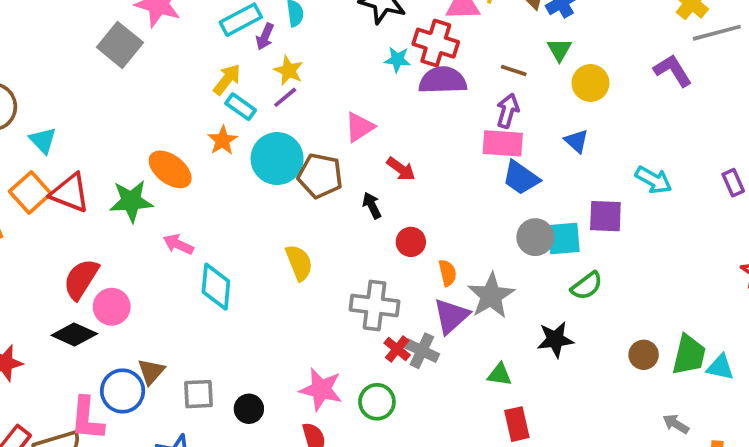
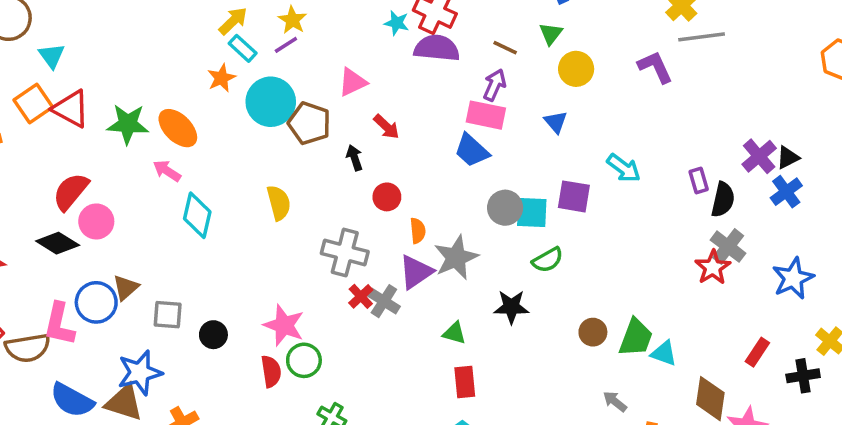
orange ellipse: (170, 169) -> (178, 128), moved
blue trapezoid: (521, 178) -> (472, 150), moved
green circle: (377, 402) -> (304, 360), moved

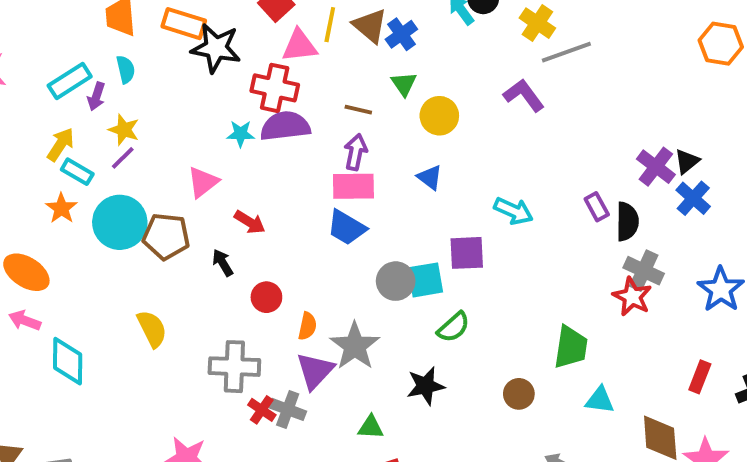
cyan star: (397, 23) -> (241, 134), moved
orange semicircle: (418, 231) -> (307, 326), turned 30
green trapezoid: (636, 338) -> (571, 347), moved

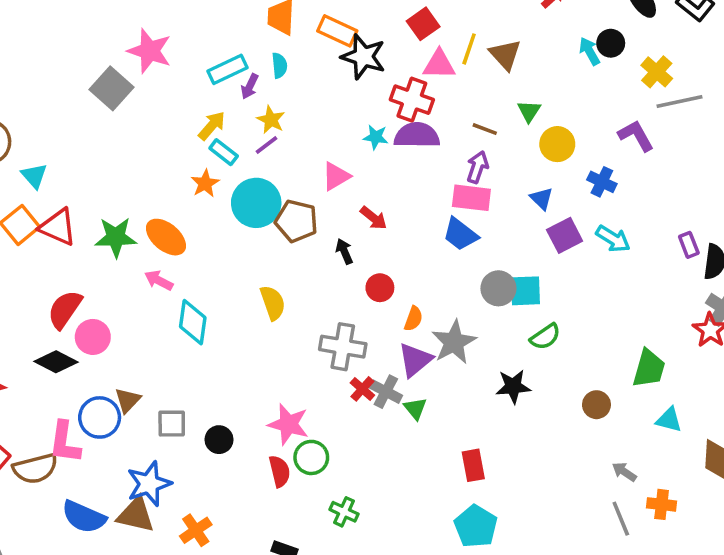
blue cross: (401, 34) -> (602, 182), moved, turned -36
purple square: (467, 253) -> (565, 235), moved, turned -32
green triangle: (371, 427) -> (415, 408), moved, turned 40

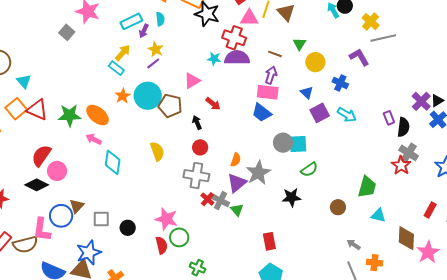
gray square: (112, 88) -> (67, 32), size x0.7
cyan rectangle: (224, 152) -> (116, 68), moved
orange star: (205, 183) -> (123, 96), moved
red circle: (380, 288) -> (200, 147), moved

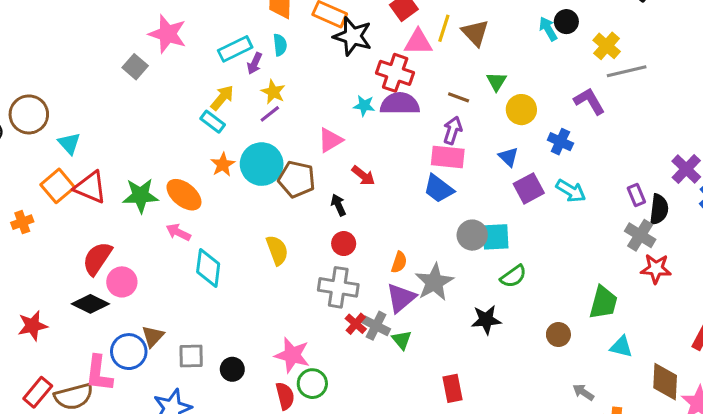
gray cross: (409, 153) -> (640, 235), moved
red star: (401, 165) -> (656, 269), turned -30

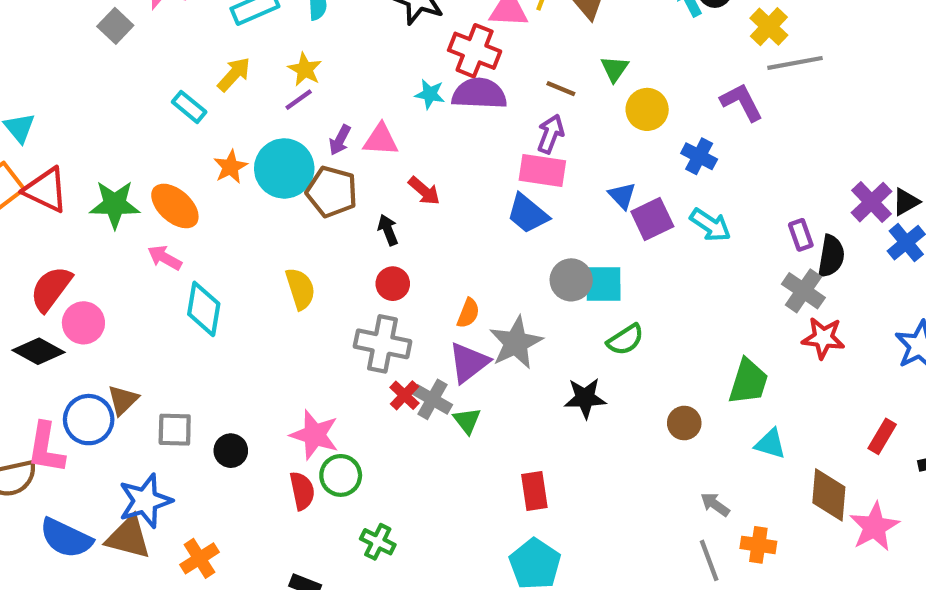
purple arrow: (255, 63) -> (340, 140), moved
cyan rectangle: (213, 122) -> (189, 107), moved
pink triangle: (330, 140) -> (381, 140), turned 32
blue triangle: (508, 157) -> (622, 196), moved

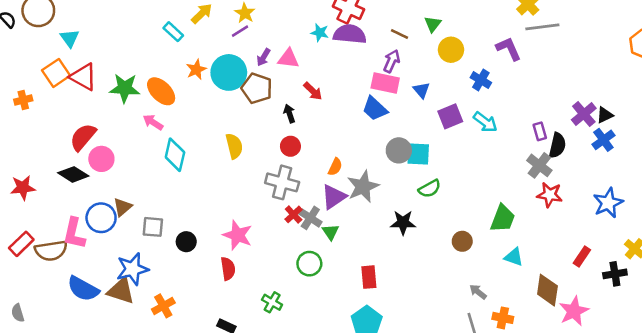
blue triangle: (622, 196) -> (421, 90), moved
green circle: (341, 475) -> (309, 264), moved

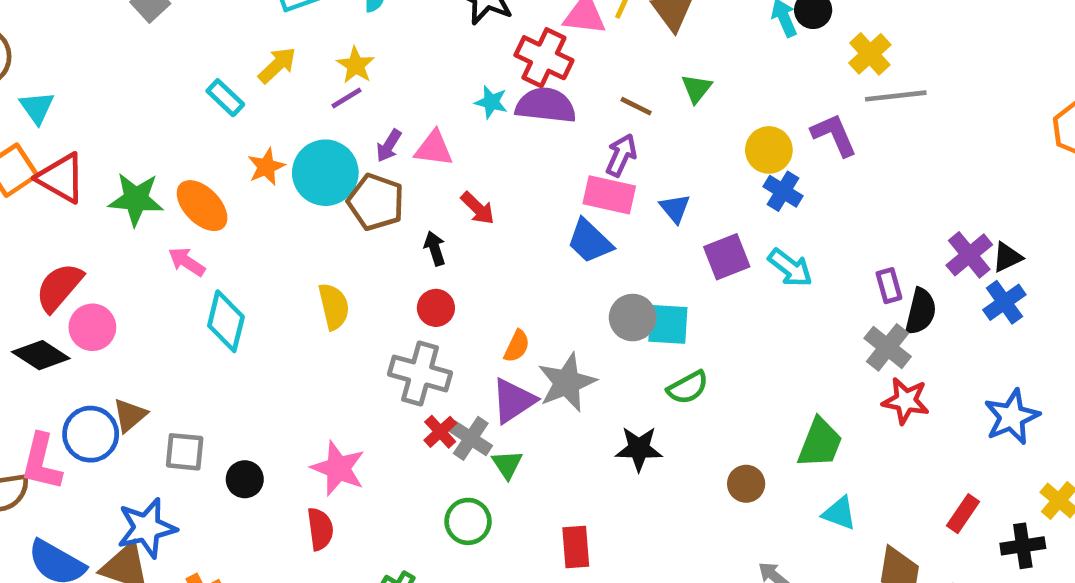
yellow circle: (451, 50) -> (769, 150), moved

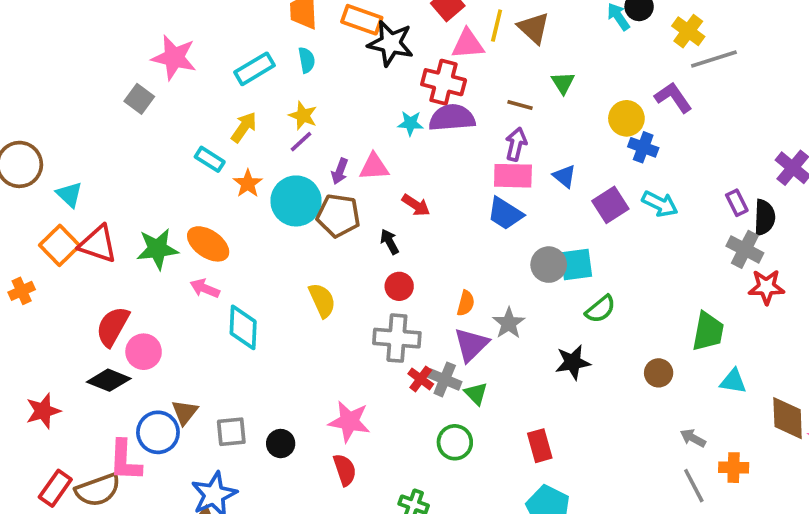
orange star: (266, 167) -> (248, 184), moved
gray star: (567, 382) -> (509, 323), size x0.7

